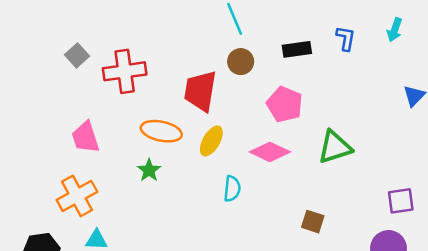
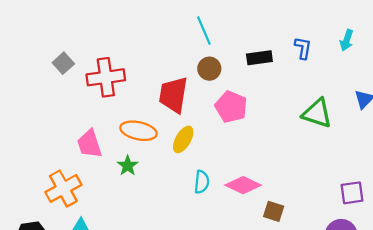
pink pentagon: (285, 104) -> (231, 107), moved
pink trapezoid: (86, 137) -> (89, 144), moved
green triangle: (335, 147) -> (317, 113), moved, turned 36
pink diamond: (270, 152) -> (243, 185), moved

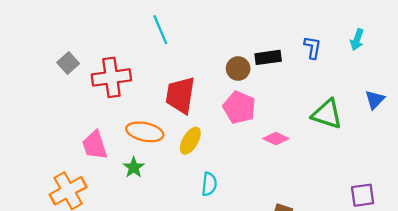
cyan line: (204, 31) -> (160, 30), moved
brown circle: (209, 69) -> (238, 69), moved
pink diamond: (243, 185) -> (276, 139), moved, size x0.7

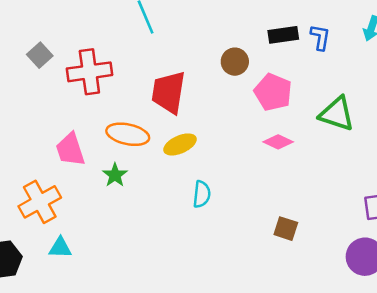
black rectangle: (268, 57) -> (283, 35), moved
pink pentagon: (239, 107) -> (273, 92), moved
yellow ellipse: (190, 141) -> (180, 144), turned 36

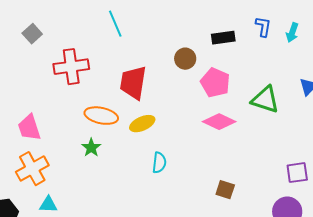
blue L-shape: (320, 37) -> (263, 27), moved
gray square: (40, 55) -> (32, 34), moved
pink diamond: (278, 142) -> (219, 122), size x1.4
pink trapezoid: (70, 150) -> (29, 128), moved

